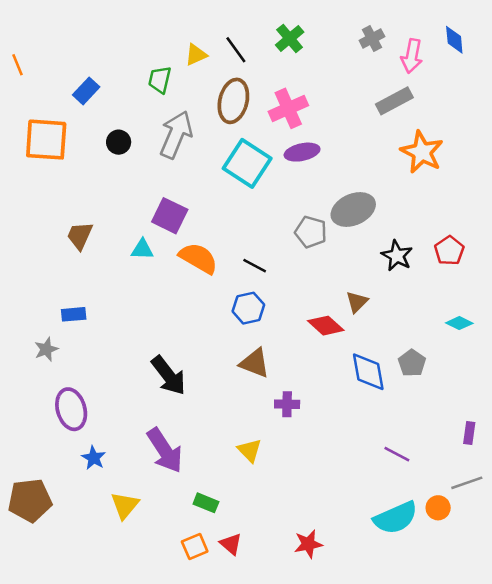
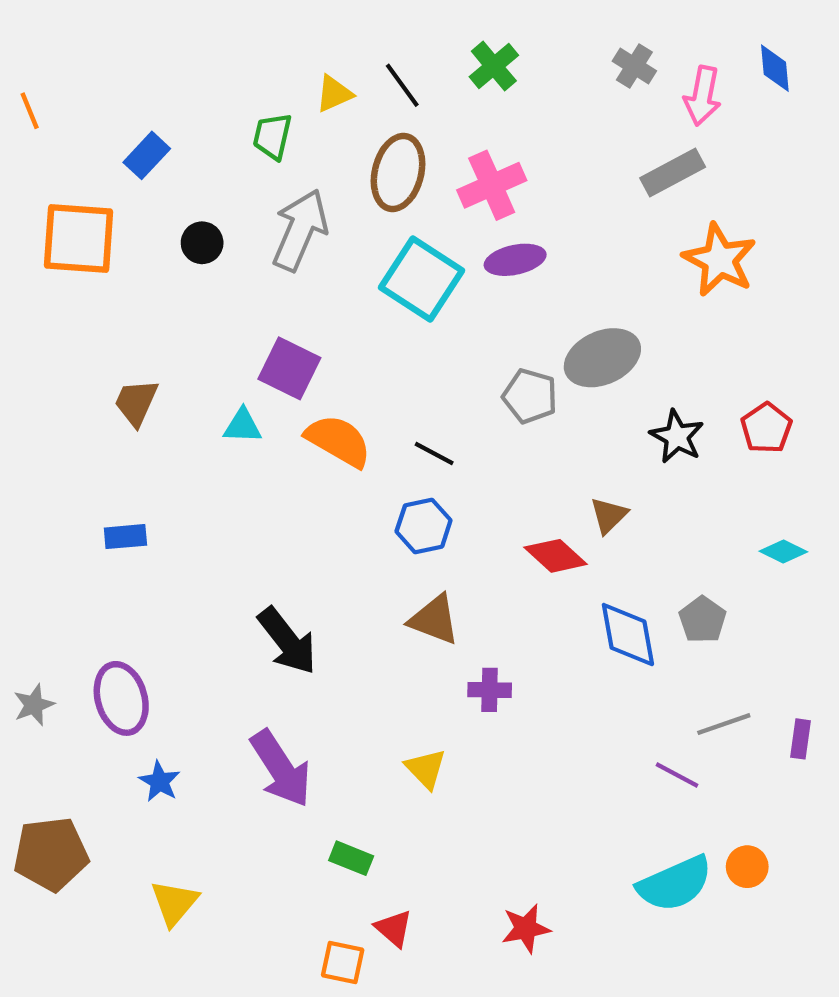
gray cross: (372, 39) -> (634, 66), turned -30
gray star: (46, 349) -> (34, 705), moved
gray line: (467, 483) -> (724, 724), moved
yellow triangle: (125, 505) -> (174, 903), moved
orange square: (195, 546) -> (343, 962), moved, turned 35

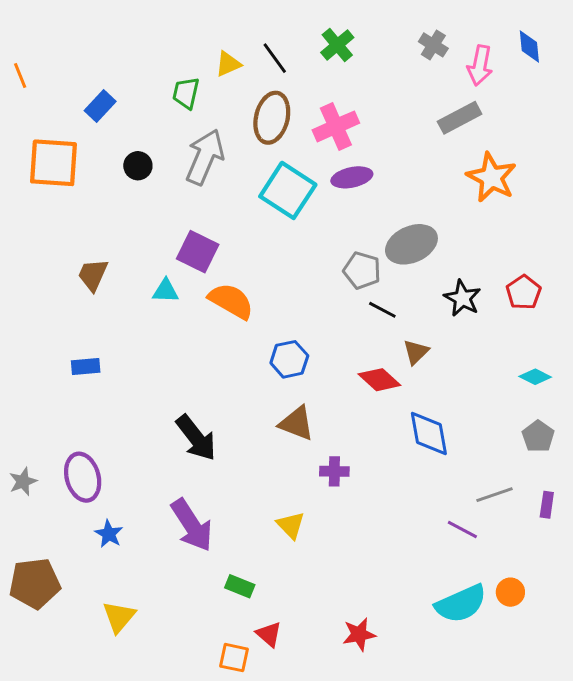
black line: (434, 454) -> (382, 310), moved
gray pentagon: (702, 620) -> (538, 436), moved

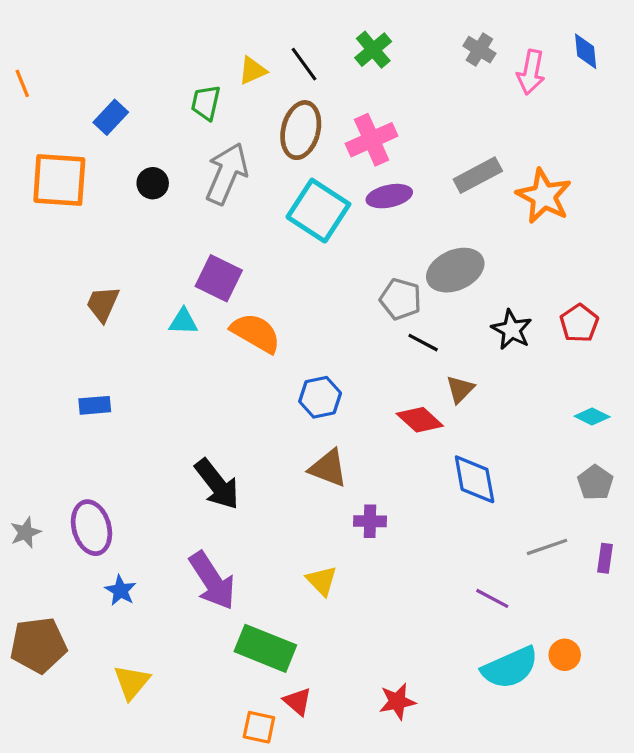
gray rectangle: (460, 118) -> (478, 175), moved
purple line: (462, 530) -> (492, 598), moved
green rectangle: (240, 586) -> (265, 648), size x1.8

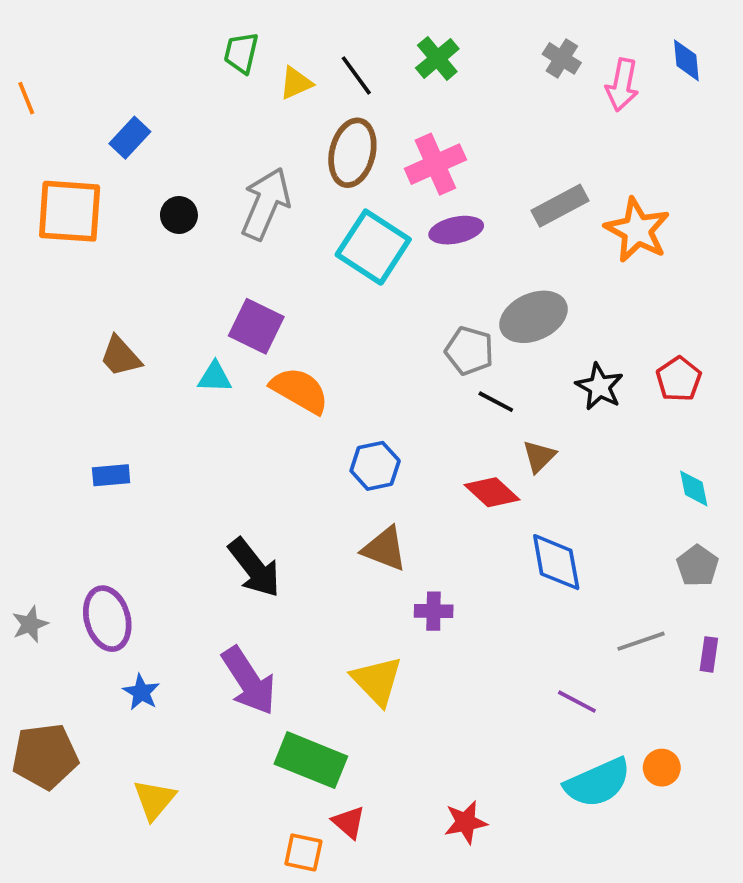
green trapezoid: (206, 103) -> (241, 53), moved
brown trapezoid: (103, 304) -> (120, 356), turned -66
cyan diamond: (592, 417) -> (694, 488), turned 52
yellow triangle: (322, 581) -> (377, 681), size x1.4

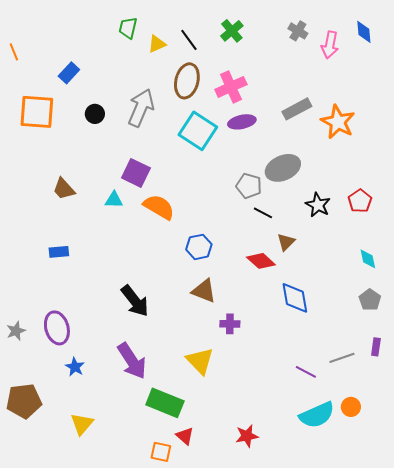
gray line: (641, 641) -> (342, 358), moved

